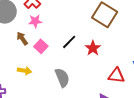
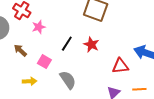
pink star: (35, 21) -> (39, 27), moved
pink square: (41, 46) -> (44, 62), moved

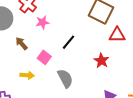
red star: (91, 45) -> (101, 61), moved
red triangle: (120, 66) -> (117, 35), moved

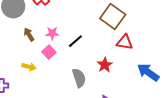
pink star: (42, 22) -> (52, 33), moved
gray semicircle: (65, 78) -> (79, 78), moved

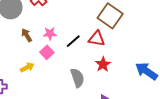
red triangle: (125, 42) -> (97, 39), moved
yellow arrow: (29, 67) -> (27, 67), turned -40

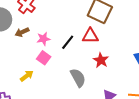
brown arrow: (27, 35) -> (22, 32), moved, turned -72

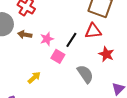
brown arrow: (22, 32) -> (25, 35), turned 40
pink square: (44, 58) -> (58, 56), moved

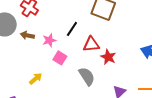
red triangle: (93, 31) -> (91, 44), moved
black line: (71, 40) -> (72, 29), moved

